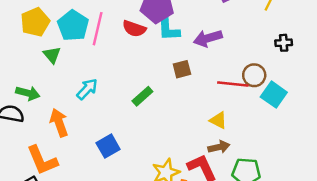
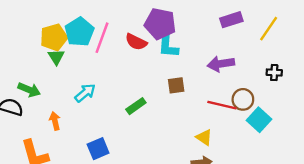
yellow pentagon: (35, 22) -> (54, 37), moved
purple arrow: (208, 38) -> (221, 64), moved
orange arrow: (59, 123) -> (55, 121), size x0.7

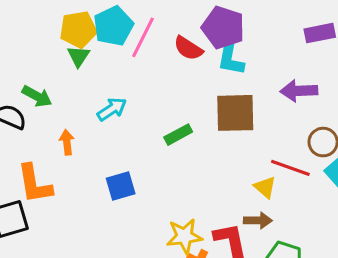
brown square: (176, 85) -> (235, 113), size x1.8
red line: (222, 105) -> (290, 168), moved

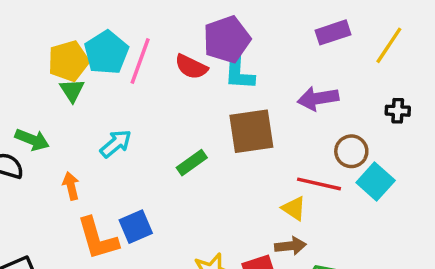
purple pentagon: (223, 28) -> (227, 39), turned -30
orange L-shape: (35, 184) -> (98, 238), moved

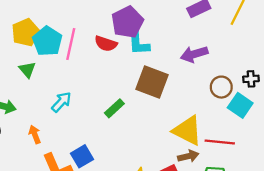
yellow pentagon: (68, 61) -> (26, 32), moved
black cross: (398, 111) -> (251, 79), moved
brown square: (251, 131) -> (152, 82), turned 36
red line: (319, 184) -> (220, 142), moved
yellow triangle: (294, 208) -> (187, 131), size x1.8

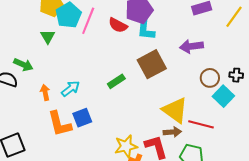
brown square: (152, 82) -> (152, 64), turned 32
cyan arrow: (61, 102) -> (71, 89), moved

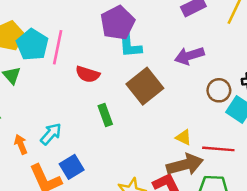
red semicircle: (118, 25) -> (88, 74), moved
green rectangle: (116, 81) -> (105, 115), turned -66
yellow triangle: (175, 110) -> (183, 137), size x0.5
brown arrow: (172, 132) -> (185, 165), size x1.6

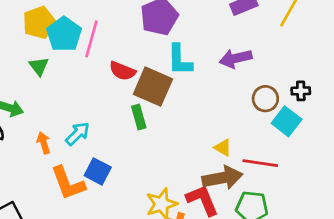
cyan L-shape: (130, 44) -> (180, 60), moved
brown square: (145, 86) -> (153, 87), moved, turned -32
blue square: (72, 167) -> (98, 171), turned -35

